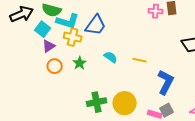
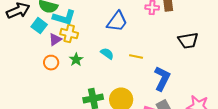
blue trapezoid: (96, 25) -> (117, 22), moved
purple triangle: (49, 46) -> (55, 40), moved

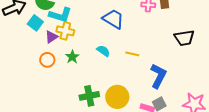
blue trapezoid: (117, 22) -> (113, 19), turned -95

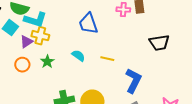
blue trapezoid: (113, 19) -> (88, 24), turned -140

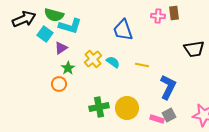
yellow cross: (40, 36) -> (93, 59), moved, turned 36
green star: (47, 62) -> (68, 68), moved
orange circle: (22, 65) -> (59, 84), moved

